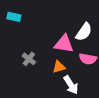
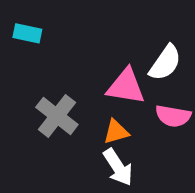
gray cross: (29, 59) -> (57, 116), size x1.5
white arrow: (71, 85) -> (118, 167), moved

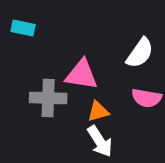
pink triangle: (126, 86) -> (81, 75), moved
gray cross: (57, 116) -> (48, 98), turned -36

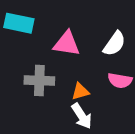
cyan rectangle: (23, 28) -> (19, 23), size x1.5
pink triangle: (81, 75) -> (67, 44), moved

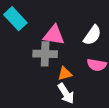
cyan rectangle: (19, 23) -> (15, 19), turned 35
gray cross: (39, 80) -> (45, 54), moved

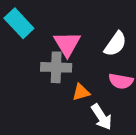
pink triangle: (54, 35) -> (67, 44), turned 50
white arrow: (66, 93) -> (102, 117), moved

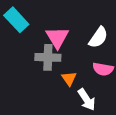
orange triangle: (81, 92) -> (69, 78), turned -49

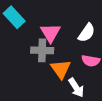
orange triangle: (69, 78) -> (61, 69), size x1.5

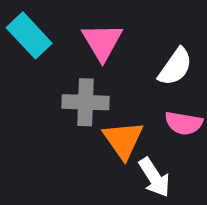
pink triangle: (50, 33) -> (102, 42), moved

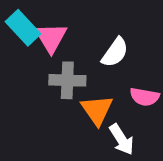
pink triangle: (102, 42) -> (51, 38), moved
white semicircle: (175, 67) -> (115, 52), moved

